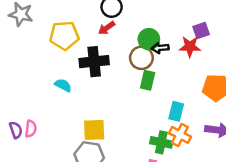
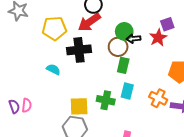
red arrow: (107, 28) -> (89, 22), size x1.6
red star: (190, 47) -> (158, 38), turned -30
cyan rectangle: (176, 111) -> (127, 91), moved
orange cross: (180, 135) -> (158, 98), moved
green cross: (161, 142) -> (106, 100), moved

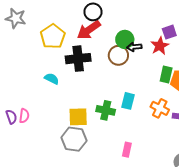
yellow pentagon: (54, 28) -> (53, 36), turned -30
green rectangle: (123, 65) -> (166, 74), moved

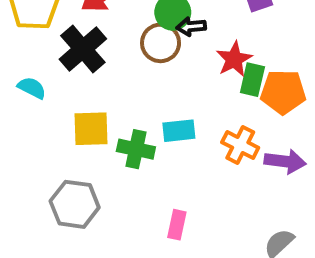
red star: (160, 46) -> (234, 59), moved
black cross: (78, 59) -> (83, 49), turned -35
cyan rectangle: (128, 101) -> (179, 131), turned 70
yellow square: (78, 117) -> (91, 129), moved

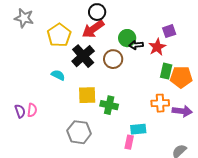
brown circle: (161, 43) -> (113, 59), moved
red star: (234, 59) -> (157, 47), moved
cyan rectangle: (179, 131) -> (138, 129), moved
orange cross: (240, 145) -> (160, 103), turned -30

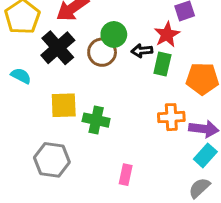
green circle: (127, 38) -> (114, 34), moved
black arrow: (136, 45) -> (142, 51), moved
green rectangle: (166, 71) -> (162, 64), moved
cyan rectangle: (138, 129) -> (205, 155), moved, turned -42

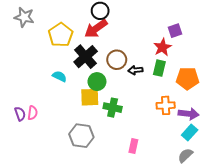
green circle: (114, 34) -> (97, 82), moved
black arrow: (142, 51) -> (135, 70), moved

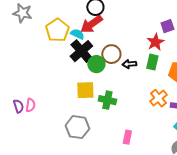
cyan semicircle: (60, 76) -> (77, 34), moved
green circle: (97, 82) -> (96, 64), moved
orange cross: (166, 105) -> (158, 98), turned -36

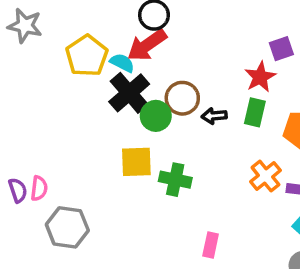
gray hexagon: (77, 127) -> (67, 227), moved

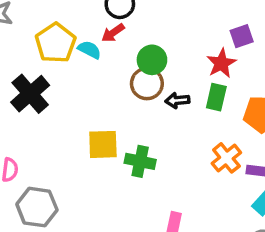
red arrow: (147, 45) -> (113, 33), size x0.6
black cross: (129, 93) -> (30, 94), moved
green circle: (156, 116) -> (152, 60), moved

